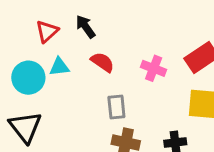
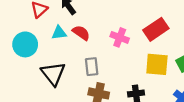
cyan triangle: (59, 67) -> (59, 33), moved
black triangle: (25, 127) -> (53, 74), moved

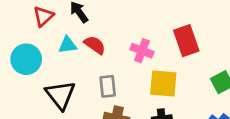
red rectangle: (156, 29) -> (186, 41), turned -75
yellow square: (157, 64) -> (163, 84), moved

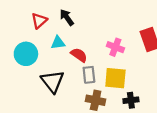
red semicircle: (95, 45) -> (79, 55), moved
yellow square: (163, 84) -> (115, 78), moved

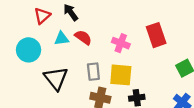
red semicircle: (79, 55) -> (83, 37), moved

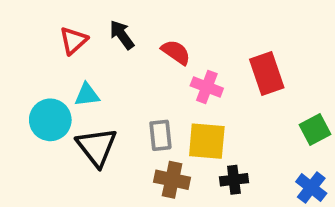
red semicircle: (83, 37) -> (176, 52), moved
cyan triangle: (62, 39) -> (87, 95), moved
cyan circle: (29, 50) -> (50, 120), moved

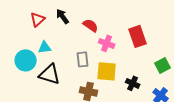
gray rectangle: (160, 135) -> (83, 59), moved
black triangle: (97, 147) -> (50, 74), turned -35
black cross: (234, 180) -> (133, 83), moved, turned 32

